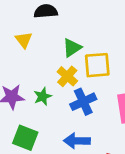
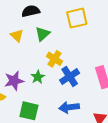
green triangle: (72, 48) -> (43, 34), moved
yellow square: (97, 65) -> (77, 18), moved

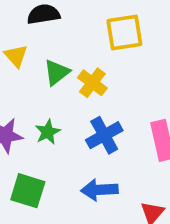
green triangle: (43, 34) -> (57, 72), moved
yellow cross: (55, 59) -> (92, 83), moved

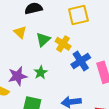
blue cross: (104, 135) -> (81, 61), moved

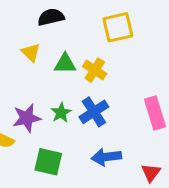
green triangle: (43, 39) -> (65, 64), turned 42
blue cross: (81, 61) -> (94, 112), moved

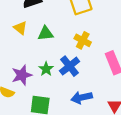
yellow cross: (95, 70) -> (83, 40), moved

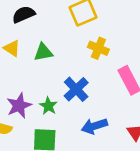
yellow cross: (83, 40) -> (98, 48), moved
green star: (46, 69) -> (48, 106), moved

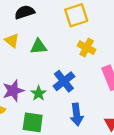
blue arrow: (94, 126) -> (77, 115), turned -85

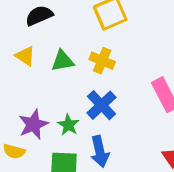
yellow cross: (87, 48) -> (102, 61), moved
blue arrow: (77, 115) -> (100, 151), moved

